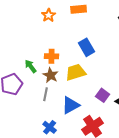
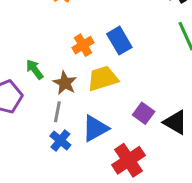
orange cross: (52, 56) -> (83, 45), moved, turned -32
blue cross: (50, 127) -> (60, 141), moved

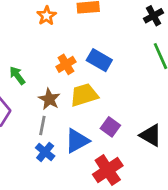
blue rectangle: (119, 41) -> (99, 60), turned -30
green arrow: (35, 69) -> (17, 75), moved
purple square: (144, 113) -> (110, 127), moved

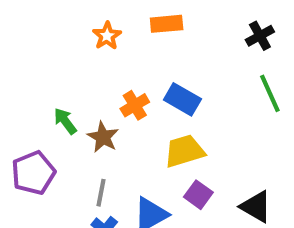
yellow trapezoid: (84, 95) -> (184, 151), moved
brown star: (49, 99) -> (103, 137), moved

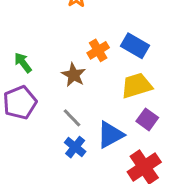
green arrow: (65, 121) -> (23, 63), moved
gray line: (101, 193) -> (72, 118), turned -55

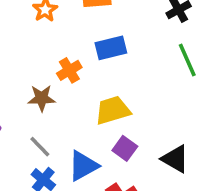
blue rectangle: (135, 46) -> (111, 48), moved, turned -44
brown star: (74, 75) -> (42, 98), turned -30

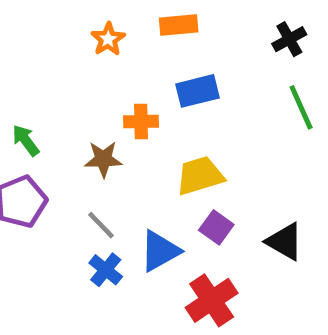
orange cross: (69, 70) -> (141, 121), turned 30

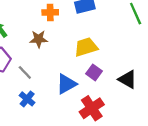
orange cross: (141, 121) -> (50, 12), moved
gray line: (101, 225) -> (25, 72), moved
blue cross: (106, 270) -> (27, 99), moved

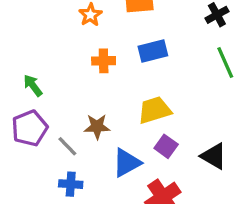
brown star: (39, 39) -> (97, 127), moved
blue cross: (27, 99) -> (71, 184), turned -35

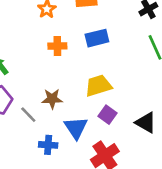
blue triangle: (127, 163) -> (76, 128), turned -35
blue cross: (71, 184) -> (48, 145), moved

